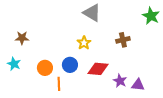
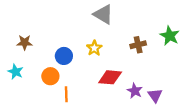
green star: (151, 16) -> (170, 36), moved
blue circle: (70, 65) -> (64, 56), moved
purple triangle: (138, 85) -> (155, 95), turned 48

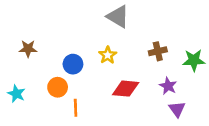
green star: (170, 36) -> (194, 60), moved, turned -30
cyan star: (16, 72) -> (16, 94), moved
purple star: (135, 91) -> (168, 86), moved

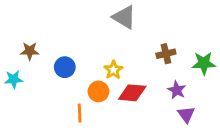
yellow star: (108, 55) -> (113, 70), moved
blue circle: (73, 64) -> (65, 67), moved
orange circle: (58, 87) -> (98, 91), moved
cyan star: (16, 94) -> (13, 79), moved, turned -30

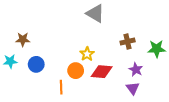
blue circle: (65, 67) -> (36, 64), moved
purple triangle: (186, 114) -> (133, 88), moved

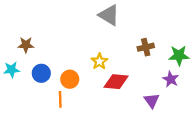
purple star: (136, 70) -> (171, 79), moved
orange circle: (76, 71) -> (70, 79), moved
orange line: (61, 87) -> (60, 99), moved

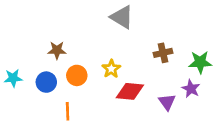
brown star: (26, 45) -> (57, 50), moved
orange circle: (70, 79) -> (77, 75), moved
purple triangle: (152, 101) -> (167, 102), moved

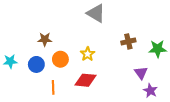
purple star: (191, 89) -> (150, 91), moved
red diamond: (130, 91) -> (85, 80), moved
purple triangle: (167, 102) -> (141, 73), moved

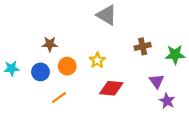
red diamond: (85, 80) -> (111, 88), moved
orange line: (53, 87) -> (59, 97), turned 56

